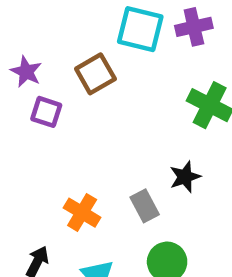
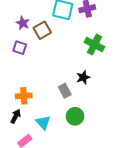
purple star: (26, 72) -> (23, 23), moved
orange cross: (82, 213) -> (24, 96), moved, turned -35

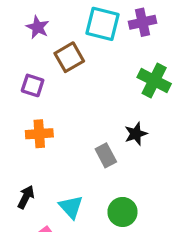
purple star: (23, 23) -> (38, 27), moved
orange cross: (24, 96) -> (39, 134), moved
green circle: (75, 116) -> (122, 212), moved

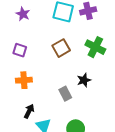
brown square: (69, 57) -> (61, 48), moved
black arrow: (26, 197) -> (29, 111), moved

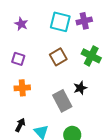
gray rectangle: (65, 94) -> (62, 101), size x1.5
black arrow: (29, 111) -> (20, 125), moved

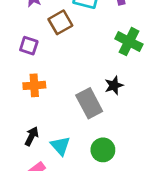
brown square: (58, 57) -> (60, 22), moved

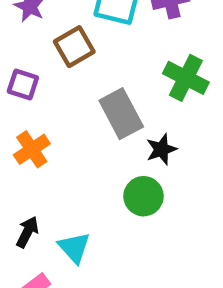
orange cross: (34, 85) -> (32, 149), turned -30
gray rectangle: (89, 103) -> (121, 114), moved
green circle: (103, 150) -> (144, 196), moved

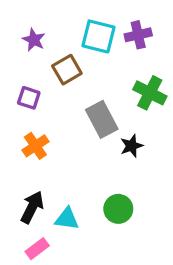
green circle: (144, 196) -> (118, 209), moved
black arrow: (27, 232) -> (32, 207), size x1.4
cyan triangle: (74, 248) -> (67, 219), turned -40

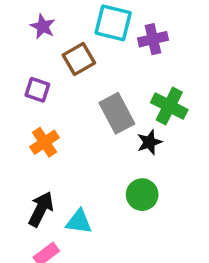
purple cross: (138, 35) -> (153, 39), moved
green cross: (150, 93) -> (169, 106), moved
green circle: (118, 209) -> (142, 195), moved

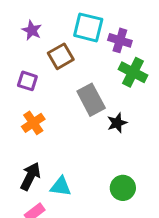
purple cross: (153, 39) -> (120, 40), turned 30
green cross: (169, 106) -> (133, 72), moved
green circle: (142, 195) -> (123, 188), moved

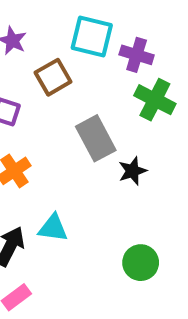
cyan triangle: (61, 186) -> (53, 228), moved

